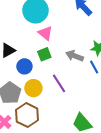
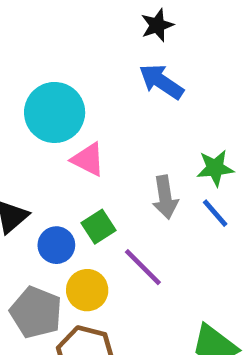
green square: (44, 54) -> (99, 227), moved
gray arrow: (75, 56) -> (165, 197), turned -108

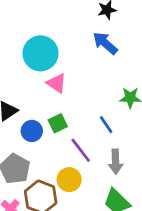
gray arrow: (165, 197) -> (116, 162), moved
blue line: (215, 213) -> (106, 125), moved
yellow circle: (87, 290) -> (69, 180), moved

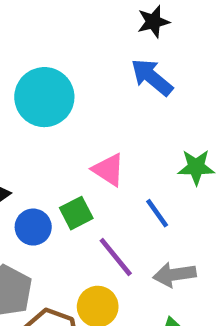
pink triangle: (57, 83) -> (108, 170), moved
gray arrow: (116, 162) -> (174, 275), turned 85

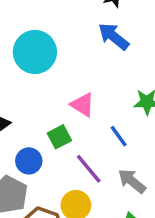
blue circle: (33, 227) -> (29, 161), moved
gray arrow: (174, 275) -> (132, 181), turned 48

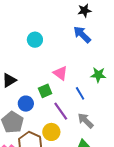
cyan circle: (35, 52) -> (35, 40), size x0.6

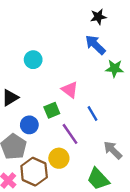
cyan circle: (35, 40) -> (33, 60), moved
green star: (98, 75) -> (115, 68), moved
gray arrow: (86, 121) -> (113, 150), moved

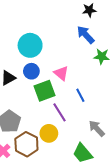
cyan circle: (33, 60) -> (30, 45), size x1.5
green square: (52, 110) -> (45, 91), size x1.5
blue circle: (29, 125) -> (31, 71), moved

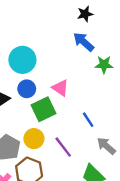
blue line: (80, 95) -> (88, 120), moved
purple line: (60, 112) -> (63, 147), moved
yellow circle: (49, 133) -> (34, 139), moved

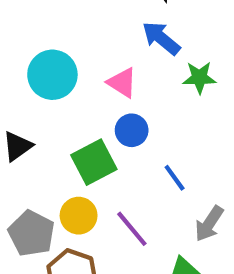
pink triangle: (60, 88) -> (122, 83), moved
blue circle: (27, 89) -> (132, 130), moved
gray arrow: (106, 146) -> (209, 224), turned -96

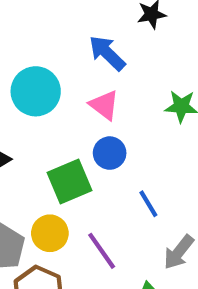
blue arrow: (161, 38) -> (107, 53), moved

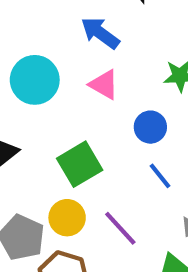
blue circle: (110, 153) -> (150, 127), moved

